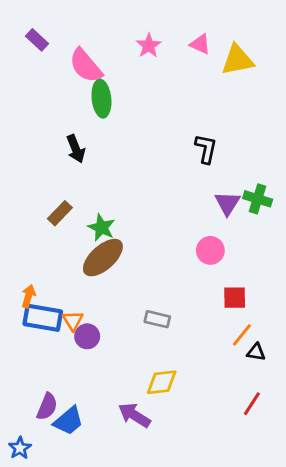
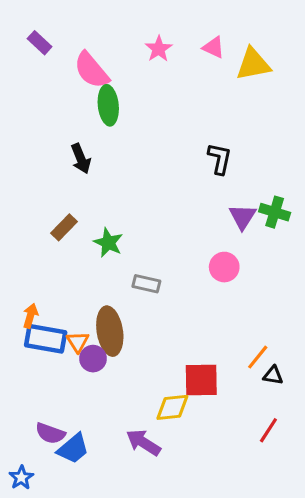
brown ellipse: (103, 258) -> (110, 331), moved, turned -57
red square: (235, 298) -> (201, 380), moved, size x1.4
gray rectangle: (157, 319) -> (146, 284), moved
purple semicircle: (47, 407) -> (50, 433), turned 88

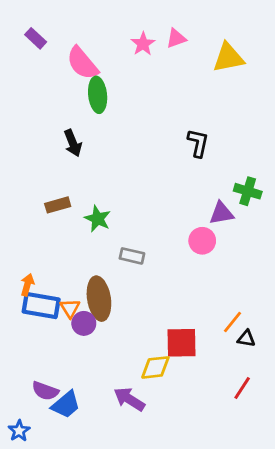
pink triangle: (214, 47) -> (176, 38), moved, turned -45
purple triangle: (243, 217) -> (221, 213), moved, turned 48
brown rectangle: (64, 227) -> (58, 205), turned 30

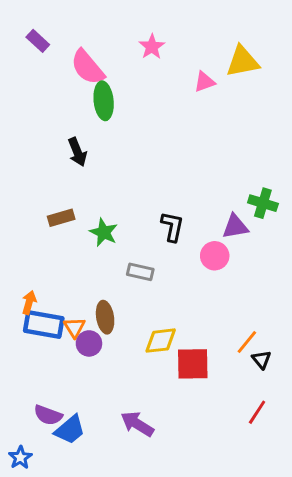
pink triangle: (176, 38) -> (204, 82), moved
black L-shape: (198, 143) -> (172, 227), moved
brown ellipse: (99, 299) -> (105, 317), size x0.7
black triangle: (246, 339) -> (261, 360), turned 42
yellow diamond: (155, 367) -> (161, 341), moved

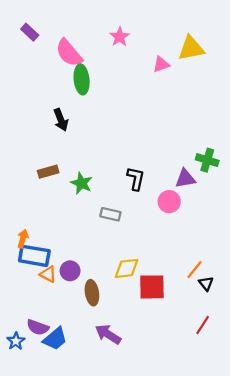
brown ellipse: (105, 317) -> (92, 293), moved
orange triangle: (74, 327) -> (48, 274), moved, turned -30
blue star: (20, 457) -> (16, 341), moved

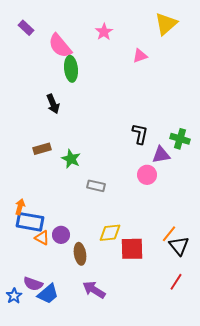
yellow triangle: (191, 48) -> (166, 24), moved, turned -30
black L-shape: (136, 179) -> (140, 134), moved
black triangle: (206, 283) -> (179, 246), size x1.5

